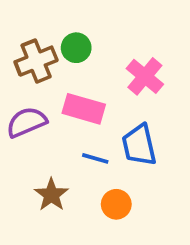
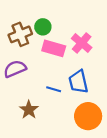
pink rectangle: (84, 109) -> (54, 48), moved
orange circle: (116, 204) -> (88, 116), moved, size x1.6

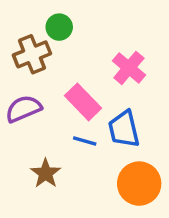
green circle: (43, 27) -> (59, 27), moved
pink rectangle: (54, 48) -> (83, 102), moved, turned 30

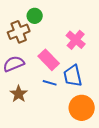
brown star: (46, 173) -> (19, 94), moved

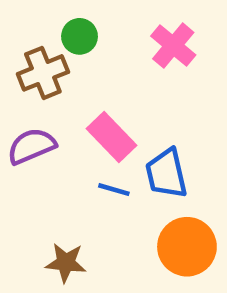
pink cross: (76, 40) -> (173, 46), moved
brown star: (19, 94) -> (66, 263), moved, turned -30

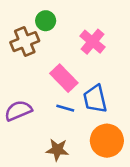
pink cross: (173, 46) -> (93, 42), moved
purple semicircle: (31, 146) -> (18, 111), moved
brown star: (66, 263) -> (57, 150), moved

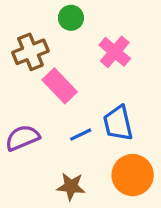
green circle: (46, 21) -> (71, 18), moved
pink rectangle: (64, 78) -> (60, 86), moved
blue line: (65, 108) -> (81, 135), turned -42

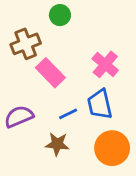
pink cross: (115, 52) -> (105, 64), moved
brown star: (71, 186) -> (57, 144), moved

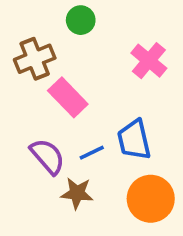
pink cross: (105, 64) -> (149, 61), moved
purple semicircle: (19, 117) -> (48, 156), moved, turned 72

